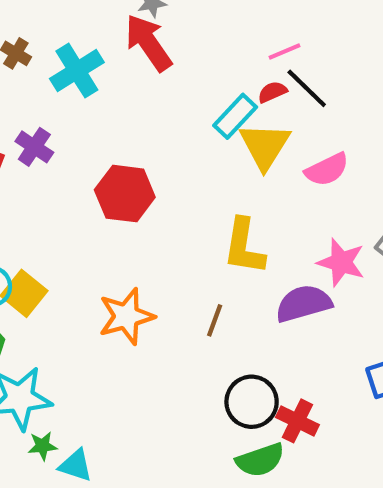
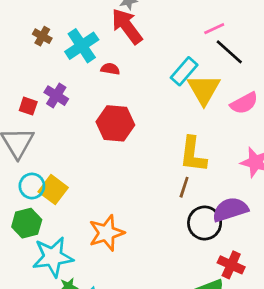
red semicircle: (272, 92) -> (110, 69), moved, turned 36
purple semicircle: (304, 303) -> (230, 210), moved
orange star: (126, 316) -> (106, 233), moved
brown line: (215, 320) -> (184, 187), moved
black circle: (252, 402) -> (205, 223), moved

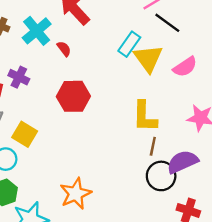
red semicircle: (110, 69) -> (64, 49), turned 49
brown line: (184, 187) -> (153, 146), moved
yellow square: (53, 190) -> (25, 134), moved

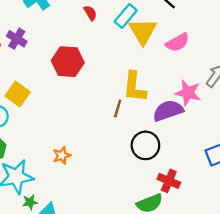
red semicircle: (64, 49) -> (90, 13), moved
brown line: (153, 146) -> (118, 108), moved
purple semicircle: (182, 162) -> (168, 111), moved
orange star: (76, 194) -> (62, 155), size x0.6

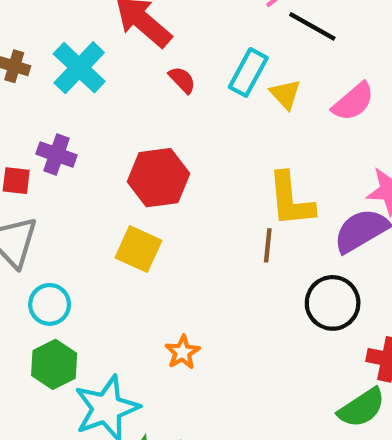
yellow triangle: (143, 31) -> (285, 94), size x0.6
yellow square: (18, 94) -> (138, 249), moved

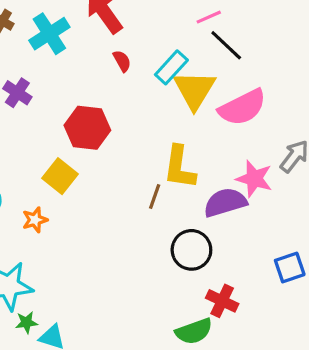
yellow triangle: (285, 94) -> (194, 90), size x1.8
pink semicircle: (353, 102) -> (242, 107), size x1.4
orange star: (182, 352) -> (35, 220), moved

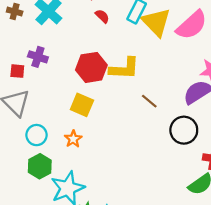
yellow L-shape: (180, 167) -> (124, 68), moved, turned -80
brown line: (155, 196) -> (149, 101), turned -54

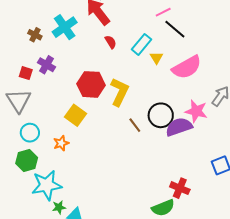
brown cross: (15, 12) -> (35, 35), moved
yellow triangle: (156, 22) -> (156, 58), size x0.5
yellow L-shape: (124, 68) -> (120, 92), turned -80
black circle: (184, 130) -> (161, 115), moved

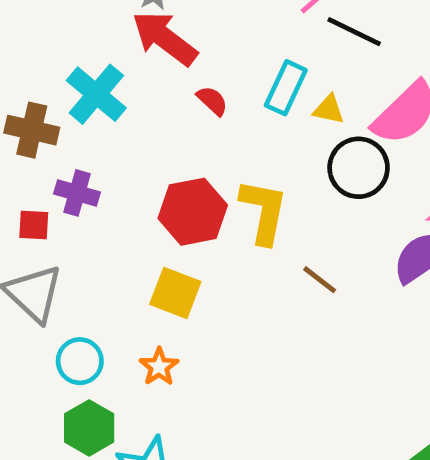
brown cross: (35, 35) -> (32, 130), size x1.5
yellow triangle: (156, 58) -> (329, 109), turned -32
black circle: (161, 115) -> (359, 168), moved

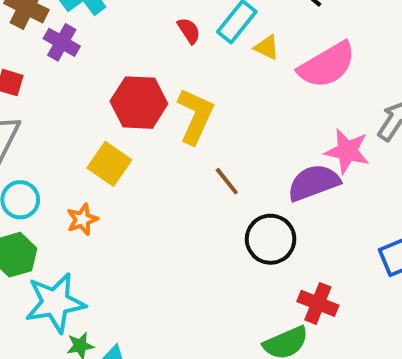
red semicircle: (212, 101) -> (189, 31), moved
black circle: (359, 168) -> (271, 239), moved
purple cross: (77, 193) -> (62, 42), moved

